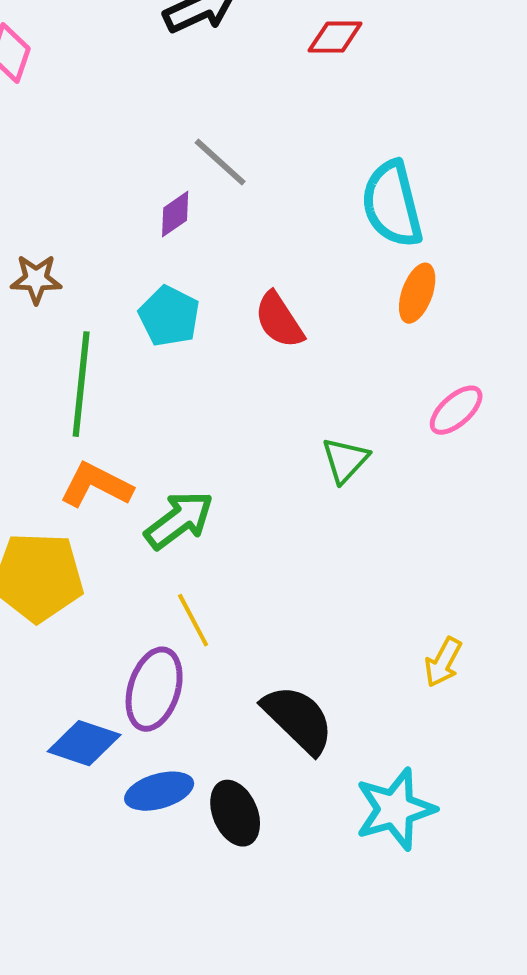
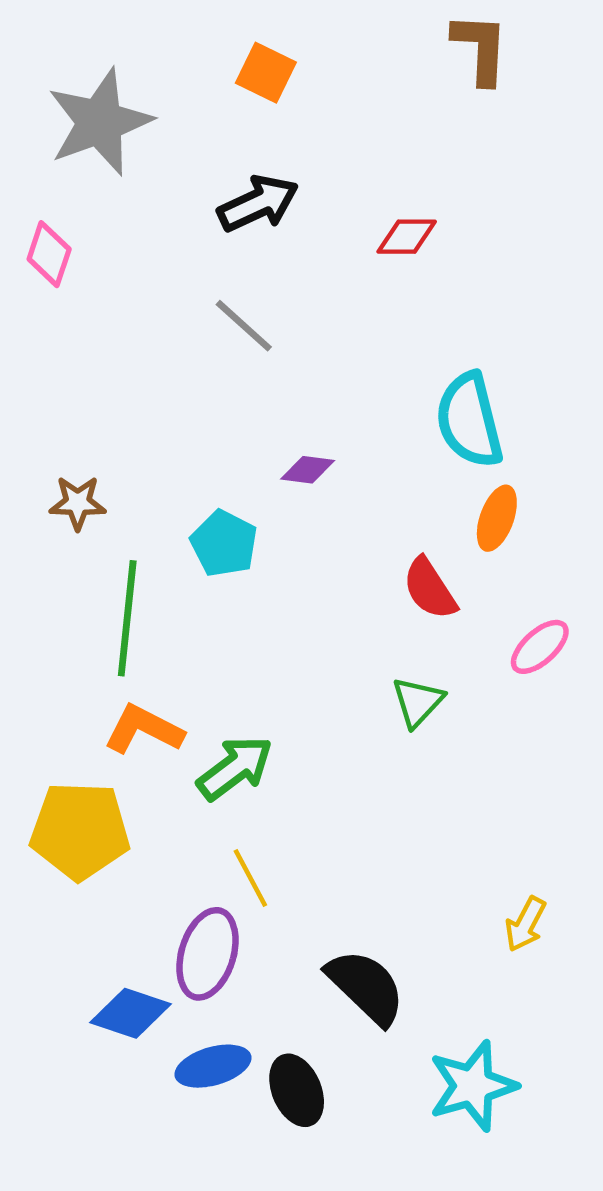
gray line: (220, 162) -> (244, 326), moved
purple diamond: (175, 214) -> (308, 470), moved, turned 42
red semicircle: (279, 320) -> (430, 589), moved

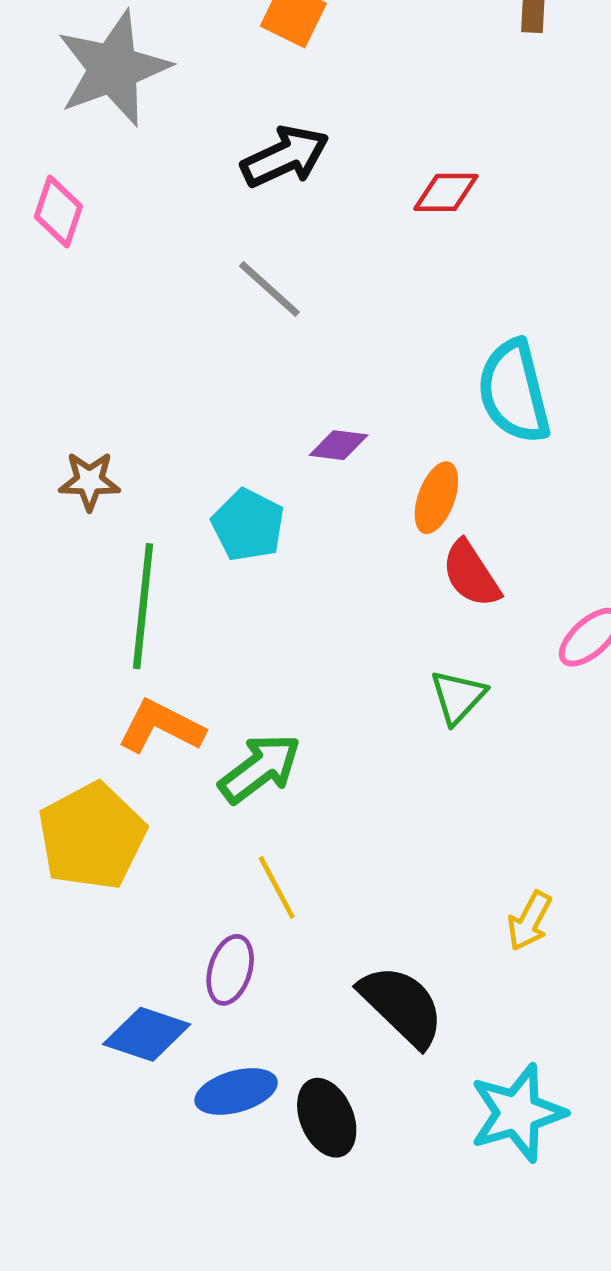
orange ellipse: (497, 518) -> (436, 498), moved
yellow pentagon: (80, 831) -> (92, 836), turned -30
yellow arrow: (525, 924) -> (529, 921), moved
purple ellipse: (207, 954) -> (230, 970), size x0.7

